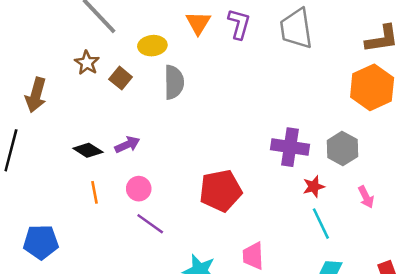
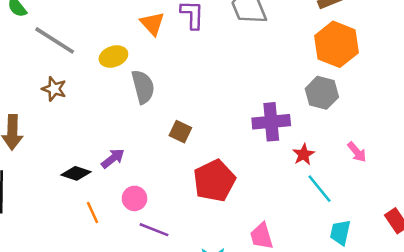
brown square: (121, 78) -> (180, 132), moved
gray hexagon: (342, 148) -> (322, 93), moved

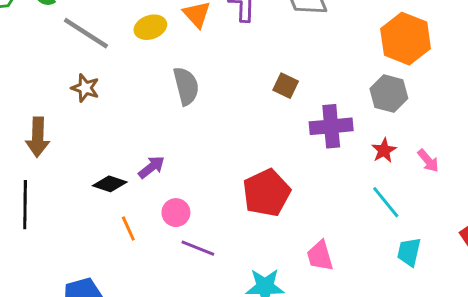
yellow ellipse: (113, 56) -> (150, 27), moved
brown square: (180, 132) -> (286, 86), moved
red star: (304, 154) -> (384, 150), moved

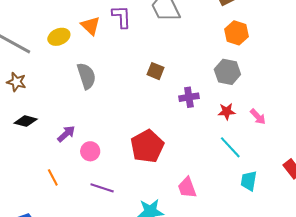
orange hexagon: (406, 39) -> (237, 33), size x0.7
purple cross: (331, 126) -> (189, 97), size x0.7
red star: (384, 150) -> (227, 111), turned 30
black diamond: (110, 184) -> (26, 121), moved
pink circle: (176, 213) -> (90, 151), moved

